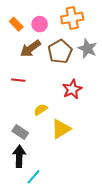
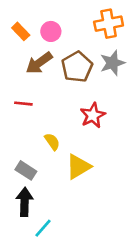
orange cross: (72, 18) -> (109, 24), moved
gray star: (87, 49) -> (112, 63), turned 30
yellow semicircle: (41, 110) -> (52, 142), turned 88

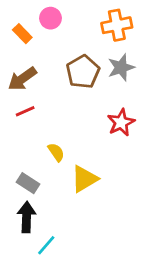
pink circle: (51, 31) -> (50, 18), moved
brown arrow: (39, 63) -> (22, 79), moved
red line: (23, 104) -> (25, 111), turned -30
red star: (93, 115) -> (121, 123), moved

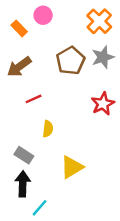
orange cross: (117, 25) -> (99, 21), turned -35
red line: (25, 111) -> (33, 99), moved
yellow semicircle: (56, 152) -> (48, 129), turned 42
yellow triangle: (84, 179) -> (72, 167), moved

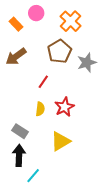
orange cross: (99, 21) -> (71, 21), moved
gray star: (103, 57) -> (87, 63), moved
red line: (33, 99) -> (43, 82), moved, turned -32
red star: (103, 104) -> (64, 107), moved

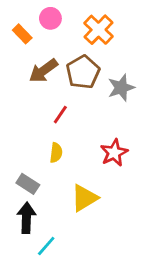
brown arrow: (16, 56) -> (43, 71), moved
red star: (64, 107) -> (114, 153), moved

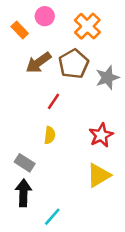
yellow triangle: (84, 198) -> (99, 175), moved
cyan line: (46, 246) -> (52, 217), moved

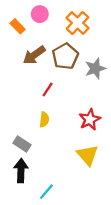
yellow triangle: (99, 175) -> (87, 155), turned -40

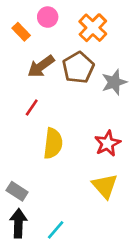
red line: (48, 90) -> (32, 107), moved
yellow semicircle: (44, 120) -> (53, 143), size x1.6
gray rectangle: (22, 144) -> (17, 191), moved
black arrow: (21, 171) -> (18, 223), moved

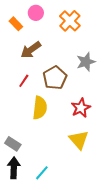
brown pentagon: (78, 68) -> (55, 78), moved

